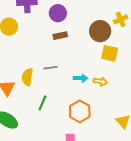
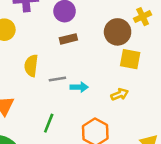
yellow semicircle: (27, 77) -> (31, 66), moved
cyan arrow: (81, 78) -> (79, 87), moved
yellow arrow: (100, 81) -> (120, 94), turned -32

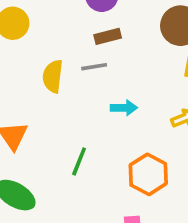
gray line: (57, 79) -> (94, 67), moved

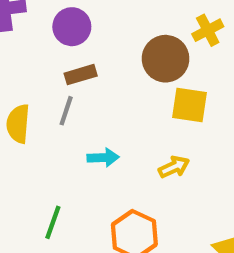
gray line: (94, 67) -> (66, 111), turned -60

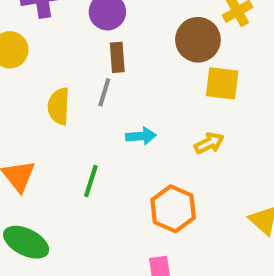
brown rectangle: (81, 75) -> (117, 57), turned -76
green line: (53, 222) -> (91, 181), moved

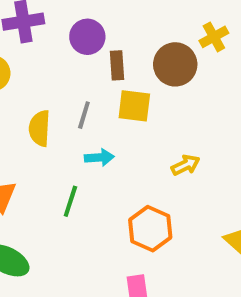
brown rectangle: (117, 57) -> (117, 65), moved
yellow square: (222, 83) -> (134, 106), moved
cyan arrow: (141, 136) -> (99, 157), moved

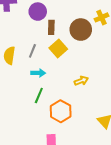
yellow square: (134, 106) -> (58, 49), turned 36
green line: (70, 201) -> (39, 96), moved

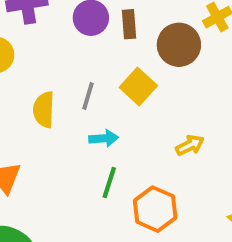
brown rectangle: (51, 27) -> (129, 24), moved

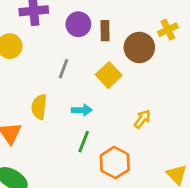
gray line: (88, 96) -> (64, 69), moved
yellow semicircle: (44, 110) -> (39, 107), moved
yellow arrow: (190, 145) -> (142, 119), turned -30

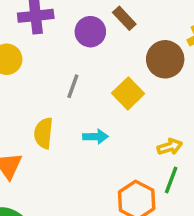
brown rectangle: (105, 31) -> (124, 18), moved, turned -42
yellow arrow: (142, 119) -> (170, 147), turned 36
green line: (84, 142) -> (171, 180), moved

